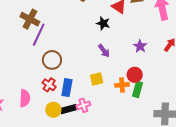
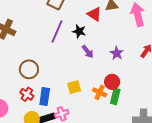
purple line: (39, 35) -> (57, 32), moved
purple arrow: (104, 51) -> (88, 52), moved
orange cross: (122, 85) -> (100, 92), turned 32

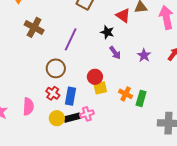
purple line: (57, 32) -> (71, 39), moved
red circle: (112, 82) -> (95, 77), moved

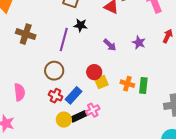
black star: (107, 32) -> (81, 25), moved
blue rectangle: (71, 96) -> (74, 95), turned 42
pink semicircle: (28, 107) -> (19, 92), moved

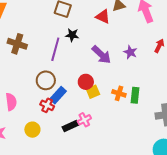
purple arrow: (110, 45) -> (101, 55), size x1.5
blue rectangle: (74, 95) -> (58, 95), moved
yellow circle: (64, 120) -> (32, 130), moved

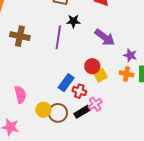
purple star: (130, 52) -> (130, 55), moved
brown circle: (46, 80) -> (58, 113), moved
red cross: (47, 105) -> (79, 91), moved
yellow circle: (32, 130) -> (43, 110), moved

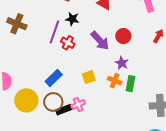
red circle: (92, 66) -> (123, 36), moved
red cross: (79, 91) -> (68, 43), moved
yellow circle: (43, 110) -> (26, 100), size x1.5
brown circle: (58, 113) -> (53, 102), moved

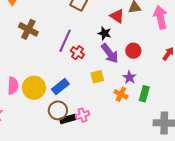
black star: (72, 19) -> (105, 33), moved
yellow square: (89, 77) -> (97, 77), moved
green rectangle: (131, 84) -> (144, 94), moved
yellow circle: (26, 100) -> (34, 88), moved

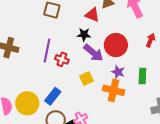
red circle: (133, 51) -> (116, 45), size x1.5
orange cross: (121, 94) -> (113, 90), size x1.5
green rectangle: (144, 94) -> (142, 76), moved

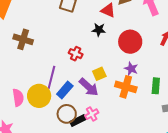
purple line: (47, 51) -> (51, 77), moved
purple arrow: (93, 53) -> (89, 87), moved
green rectangle: (142, 76) -> (156, 86), moved

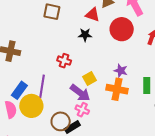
red circle: (130, 42) -> (122, 29), moved
blue rectangle: (65, 90) -> (19, 90), moved
pink cross: (92, 114) -> (82, 110), moved, turned -32

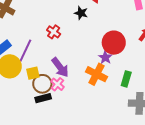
red circle: (122, 29) -> (114, 43), moved
yellow square: (89, 79) -> (33, 73), moved
brown circle: (61, 121) -> (42, 84), moved

